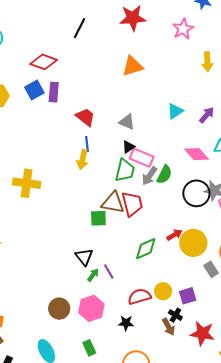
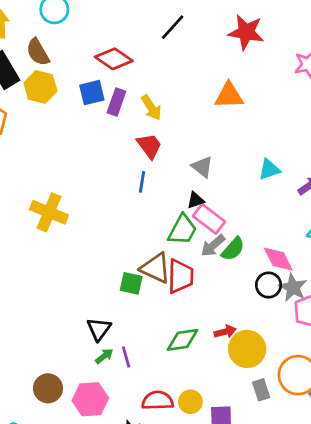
pink diamond: (197, 154) -> (278, 259), moved
yellow arrow: (83, 160) -> (151, 108), moved, turned -60
black circle: (196, 193) -> (269, 285), size x0.7

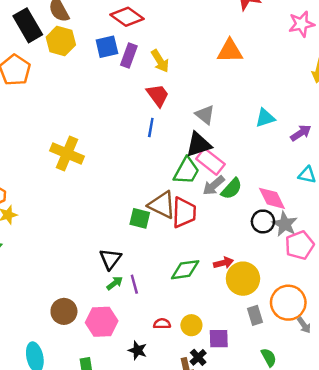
black triangle: (196, 200) -> (199, 145), size x1.6
red semicircle: (158, 401) -> (162, 324), size x0.6

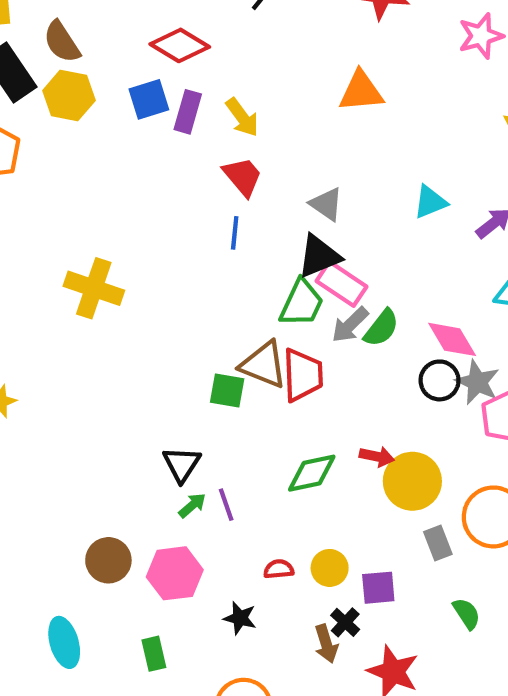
red arrow: (223, 263) -> (377, 456), turned 30

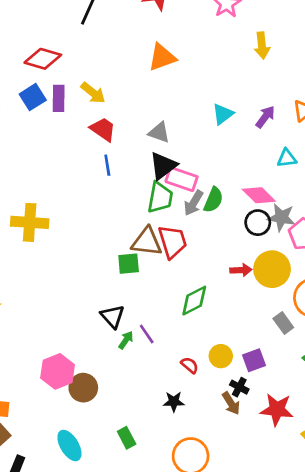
red arrow: (377, 456) -> (241, 270), moved
yellow circle: (412, 481) -> (272, 269), moved
red semicircle: (279, 569) -> (190, 365), turned 60
pink hexagon: (175, 573) -> (58, 371), moved

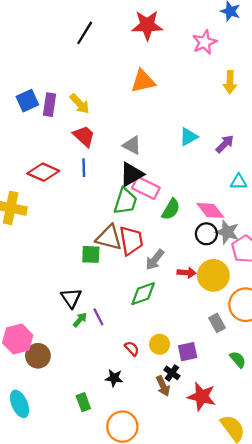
red diamond: (43, 59) -> (43, 172), moved
gray arrow: (194, 203) -> (155, 260), moved
green rectangle: (127, 438) -> (83, 402), moved

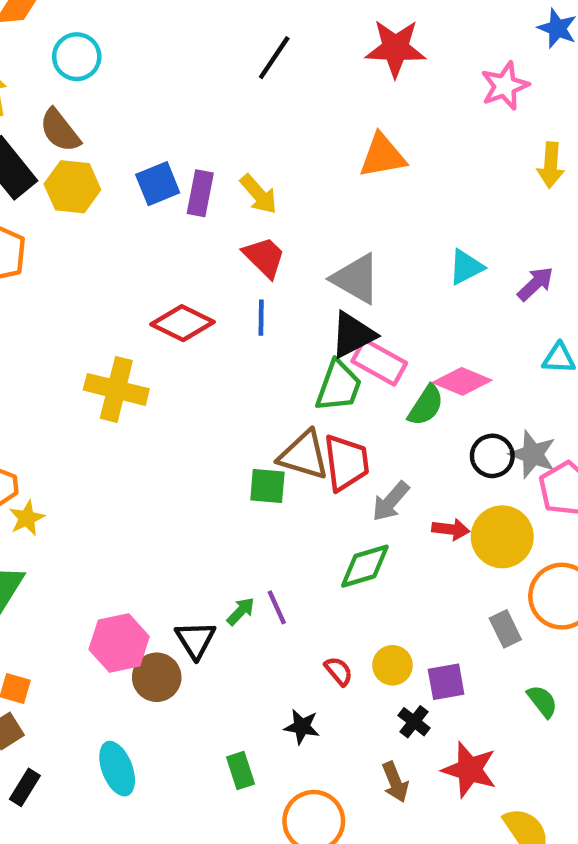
gray triangle: (132, 145) -> (356, 279), size x1.4
pink diamond: (210, 210) -> (462, 381), moved, turned -32
black triangle: (71, 298) -> (195, 640), moved
brown arrow: (163, 386) -> (395, 782), moved

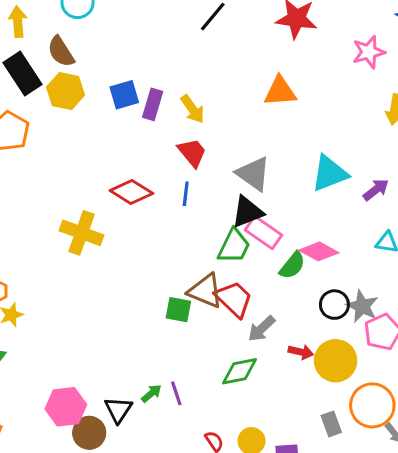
cyan triangle: (466, 267) -> (330, 173), size x1.5
red trapezoid: (346, 463) -> (234, 299), turned -45

